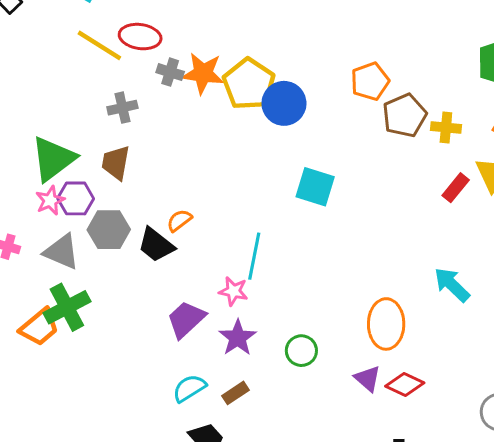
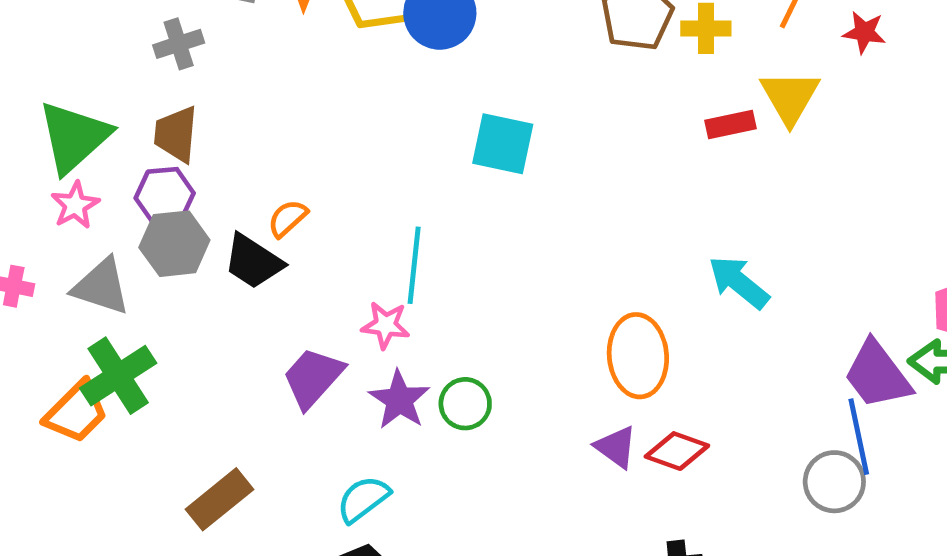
red rectangle: (456, 188) -> (730, 125), turned 44
purple hexagon: (76, 198) -> (165, 196), moved
green circle: (301, 351) -> (465, 404), moved
cyan semicircle: (189, 388) -> (363, 499), moved
brown rectangle: (236, 393) -> (220, 499), moved, size x1.5

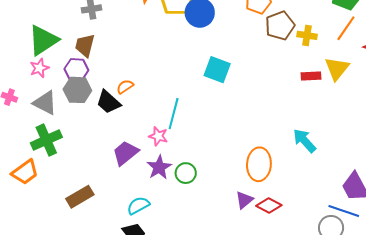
orange trapezoid: (76, 412) -> (25, 172), moved
blue line: (859, 437) -> (344, 211), turned -68
purple triangle: (616, 447) -> (244, 200), turned 36

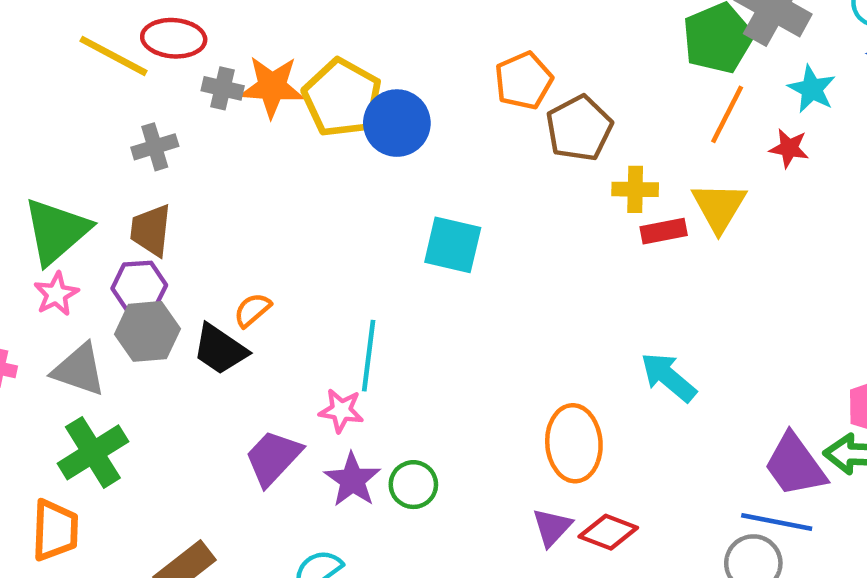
yellow cross: (307, 35) -> (635, 189), moved
orange trapezoid: (25, 172) -> (55, 530), turned -44

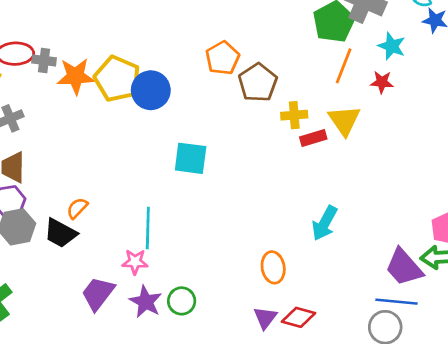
gray cross: (223, 88) -> (44, 60), moved
cyan arrow: (668, 377) -> (325, 223), turned -96
orange ellipse: (574, 443) -> (273, 267), size x0.7

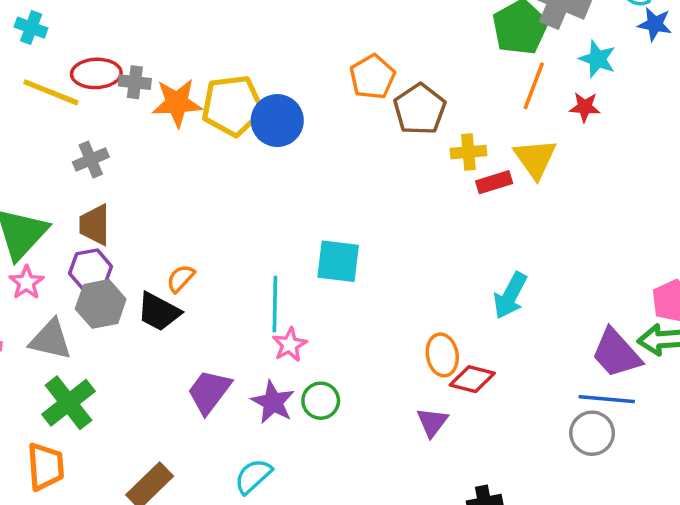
yellow pentagon: (117, 79) -> (232, 106), turned -30
cyan square: (191, 158) -> (338, 261), moved
pink star: (135, 262) -> (290, 345), moved, turned -30
red diamond: (298, 317) -> (472, 379), moved

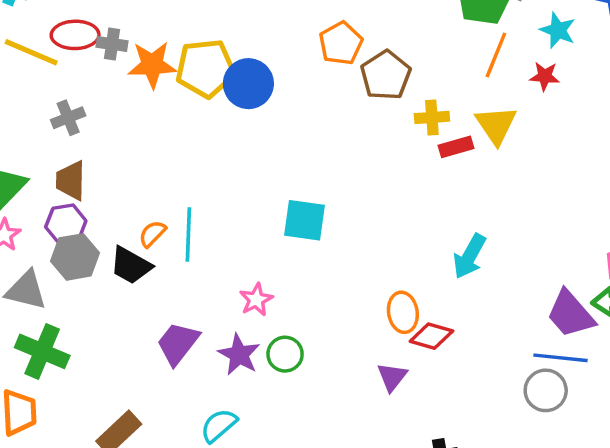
cyan line: (275, 304) -> (188, 234), moved
green cross: (68, 403) -> (42, 351), turned -30

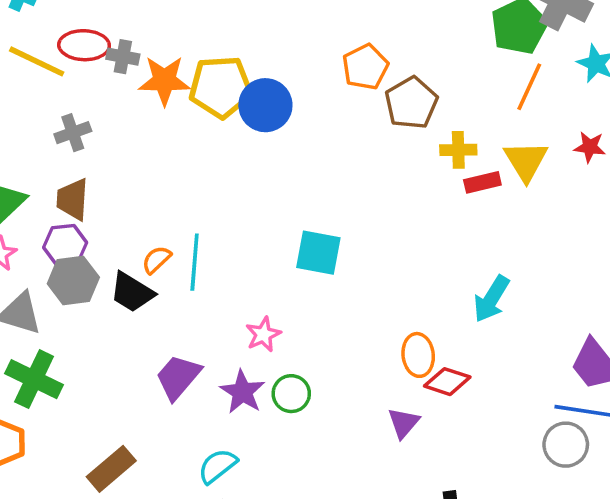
red star: (545, 76) -> (590, 147), moved

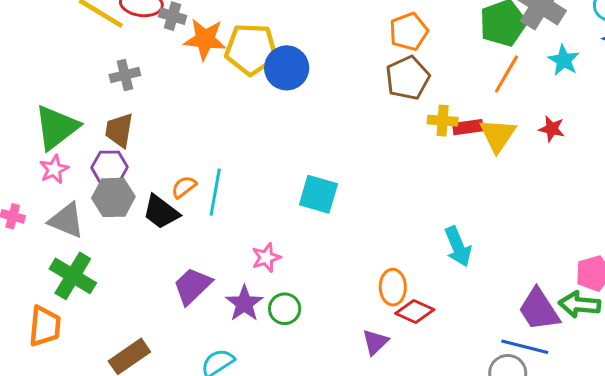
orange pentagon: (365, 67) -> (409, 32), moved
red rectangle: (482, 182) -> (468, 127), moved
cyan arrow: (491, 299) -> (458, 247), turned -60

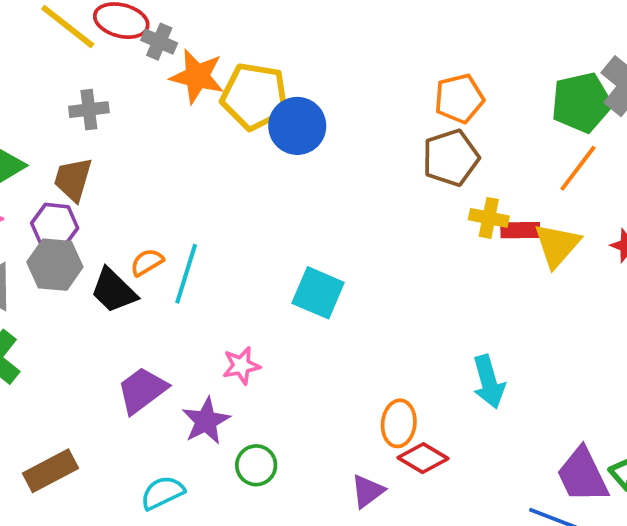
green circle: (285, 309) -> (256, 465), moved

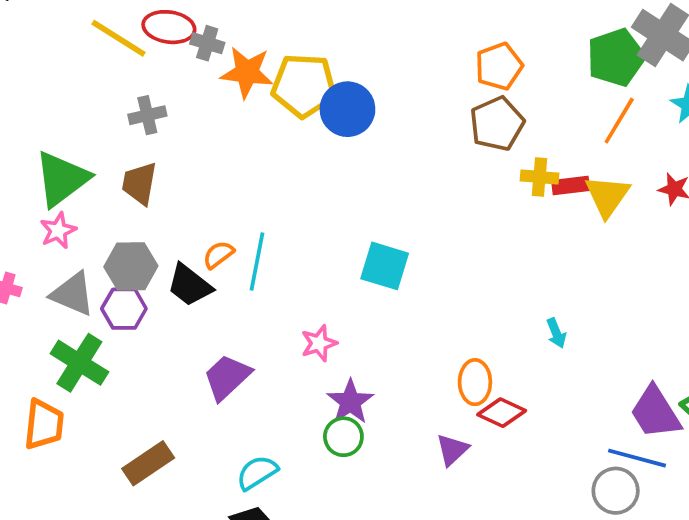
purple hexagon: (55, 226) -> (124, 309), moved
cyan arrow: (489, 382) -> (556, 333), size x0.6
purple star: (206, 421) -> (350, 402), moved

